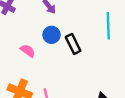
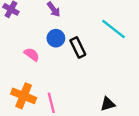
cyan line: (108, 26) -> (114, 29), turned -50

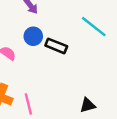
black rectangle: (78, 47) -> (56, 46), turned -42

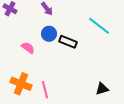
black triangle: (88, 105) -> (102, 89), moved

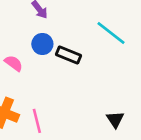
black triangle: (102, 89) -> (115, 120), turned -48

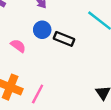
pink line: (37, 121) -> (38, 94), turned 42

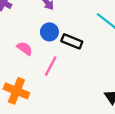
pink line: (38, 94) -> (51, 66), moved

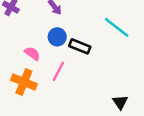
orange cross: (16, 91) -> (24, 82), moved

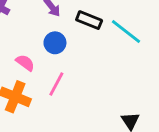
black rectangle: (80, 46) -> (89, 20), moved

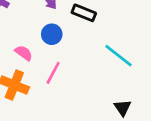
cyan line: (126, 31) -> (119, 56), moved

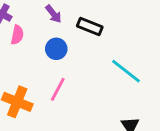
pink semicircle: (24, 53) -> (17, 35), moved, turned 66

